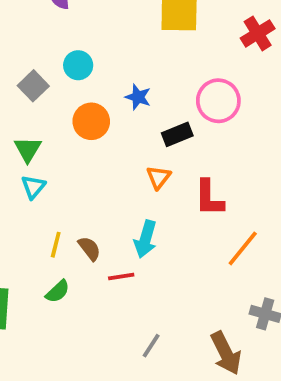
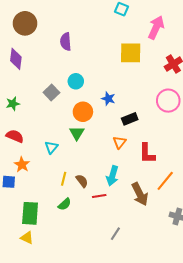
pink circle: (218, 101) -> (168, 101), moved
green triangle: (28, 149) -> (77, 133), moved
brown arrow: (226, 353) -> (140, 194), moved

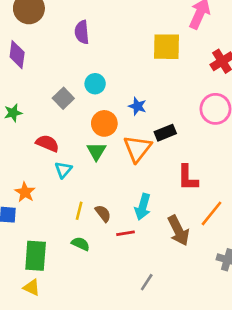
red semicircle: (15, 136) -> (47, 143), moved
orange triangle: (119, 142) -> (137, 149), moved, size x1.6
green semicircle: (65, 204) -> (81, 244), turned -112

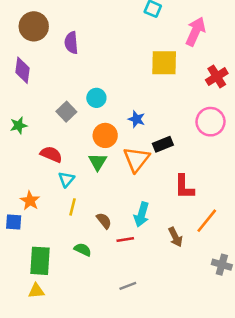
purple semicircle: (82, 32) -> (71, 43), moved
yellow line: (79, 211) -> (73, 207), moved
brown arrow: (178, 231) -> (175, 237), size x0.7
gray line: (147, 282) -> (128, 286), moved, turned 36
yellow triangle: (32, 287) -> (36, 291), turned -30

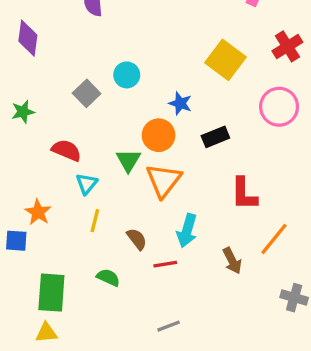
yellow square: (164, 63) -> (225, 60), moved, turned 36
orange circle: (105, 135) -> (159, 135), moved
orange triangle: (137, 159) -> (164, 180), moved

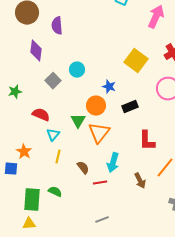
purple diamond: (28, 38) -> (36, 51), moved
green semicircle: (108, 277) -> (55, 192), moved

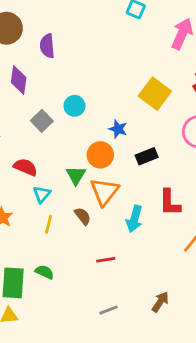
cyan arrow: (113, 163) -> (134, 219), moved
brown semicircle: (83, 168) -> (83, 216), moved
brown arrow: (140, 181) -> (160, 302), moved, turned -119

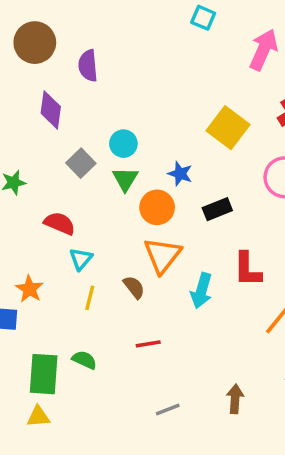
green triangle: (76, 175) -> (125, 179), moved
red line: (106, 260) -> (148, 344), moved
brown arrow: (160, 302) -> (235, 399), turned -30

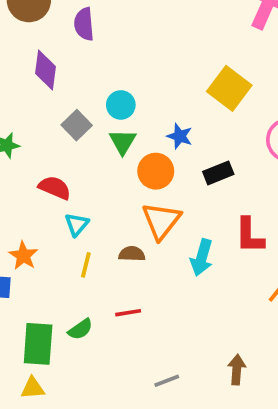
brown semicircle: (134, 287) -> (132, 254), turned -50
red line: (148, 344) -> (128, 313), moved
green semicircle: (84, 360) -> (80, 329), turned 120

